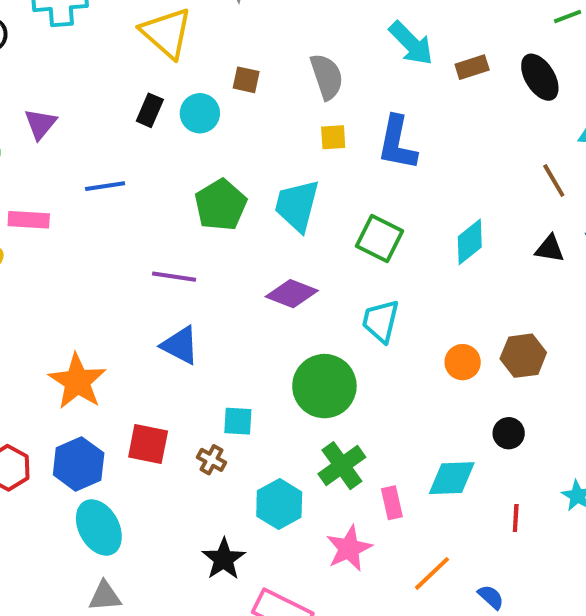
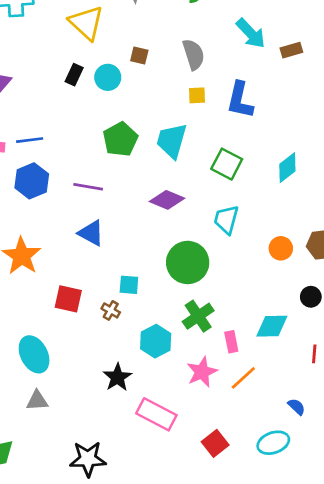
blue line: (105, 186) -> (30, 140), moved
blue hexagon: (79, 464) -> (32, 181), moved
orange line: (432, 573) -> (243, 378), moved

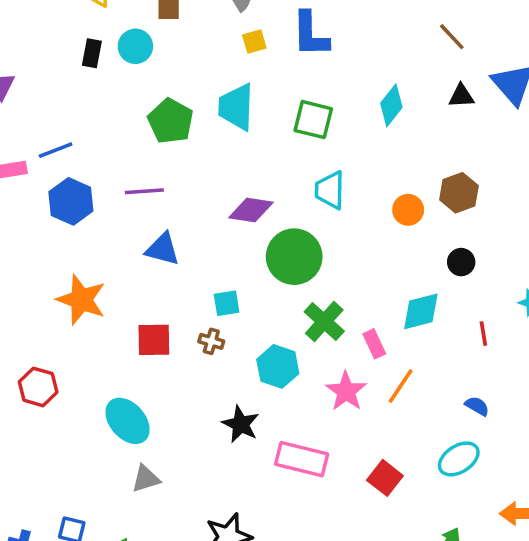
purple diamond: (167, 200) -> (251, 210), moved

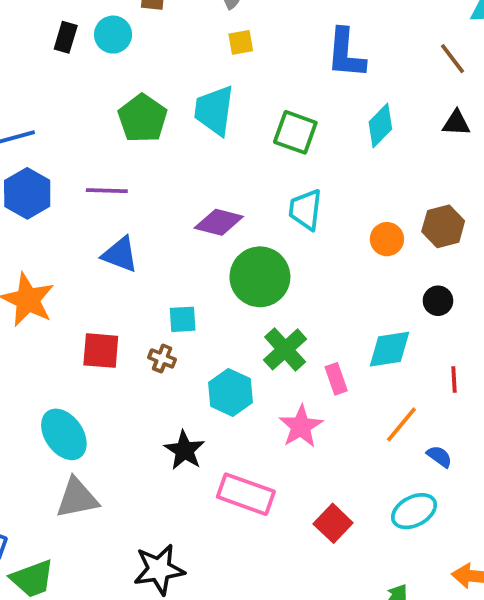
blue L-shape: (310, 34) -> (346, 53), moved
orange line: (401, 386) -> (401, 424), moved
gray triangle: (146, 479) -> (77, 498), size x1.4

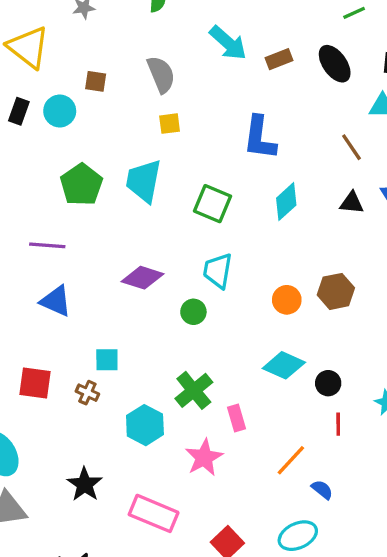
green circle: (260, 277) -> (193, 312), moved, size x0.5
black circle: (438, 301) -> (328, 383), moved
cyan diamond: (389, 349) -> (284, 365), moved, turned 30
black star: (184, 450) -> (85, 484), moved

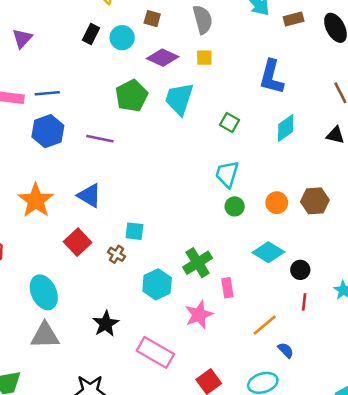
green square: (213, 204) -> (229, 122), size x0.7
purple diamond: (142, 278) -> (163, 58), moved
blue triangle: (56, 301) -> (89, 195), moved
green circle: (193, 312) -> (235, 206), moved
red square: (35, 383) -> (78, 242), turned 32

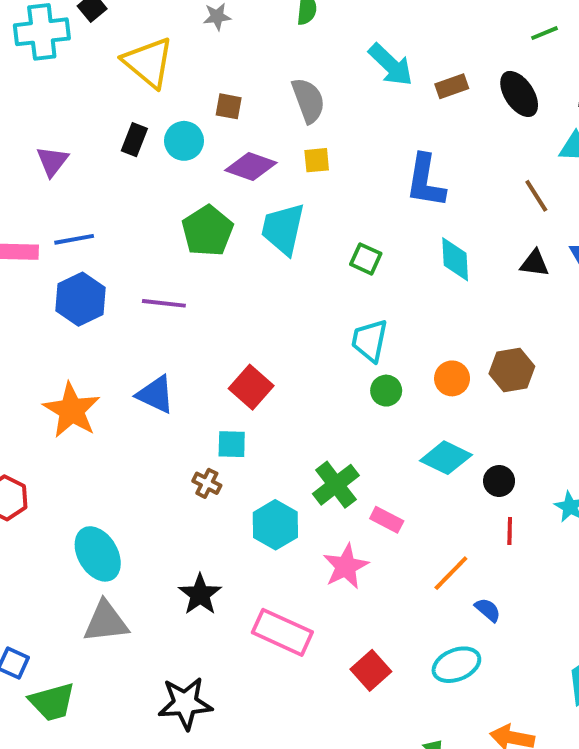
purple triangle: (22, 38) -> (52, 161), moved
cyan diamond: (286, 128) -> (455, 259), turned -52
red square: (78, 242) -> (251, 387), moved
pink rectangle: (227, 288) -> (387, 520), turned -48

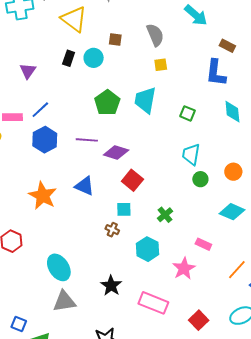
brown rectangle: (452, 86) -> (227, 46), moved, turned 49
purple diamond: (251, 166) -> (116, 153), moved
blue line: (74, 239) -> (40, 110), turned -30
green cross: (336, 485) -> (165, 215), moved, size x0.7

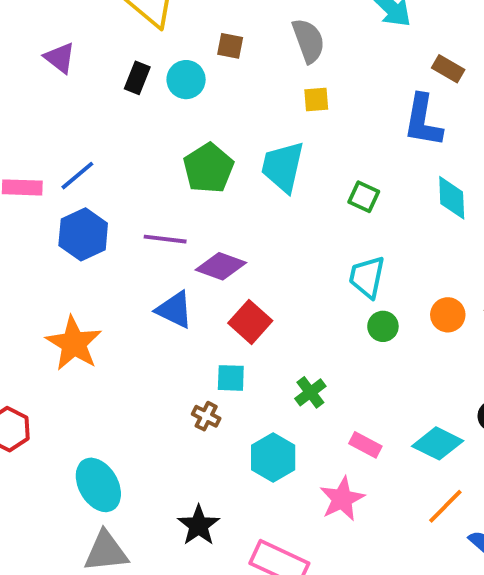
purple triangle: (28, 71) -> (60, 58), moved, turned -30
blue triangle: (85, 186) -> (174, 310), moved
cyan diamond: (232, 212) -> (438, 443), moved
pink rectangle: (203, 244) -> (365, 445), moved

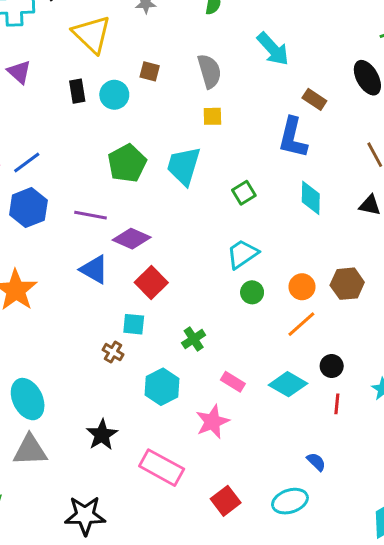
black rectangle: (137, 78) -> (77, 91), turned -35
green square: (364, 197) -> (244, 193), turned 30
cyan trapezoid: (367, 277) -> (242, 254), turned 40
orange line: (445, 506) -> (301, 324), moved

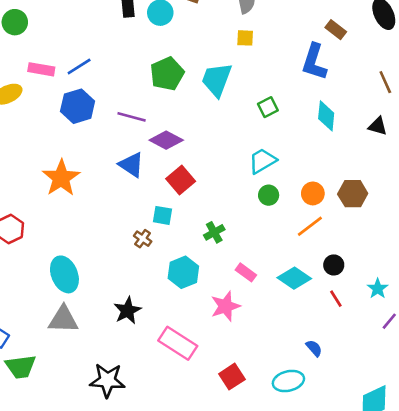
red line: (337, 404) -> (336, 299), turned -42

